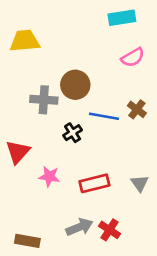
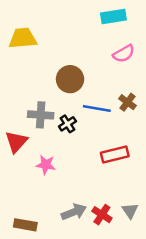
gray cross: (44, 100) -> (41, 115), moved
red rectangle: (94, 183) -> (115, 155), moved
gray triangle: (140, 183) -> (130, 211), moved

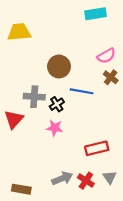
pink semicircle: (124, 54) -> (106, 56), moved
brown cross: (127, 102) -> (111, 77), moved
red rectangle: (115, 155) -> (97, 148), moved
pink star: (46, 165) -> (55, 128), moved

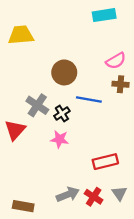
brown cross: (111, 77) -> (121, 84), turned -32
gray cross: (34, 97) -> (37, 105), turned 30

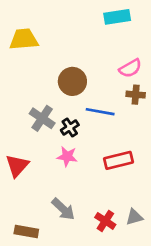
red triangle: (15, 130) -> (17, 166), moved
red rectangle: (105, 162) -> (119, 160), moved
gray triangle: (119, 193) -> (134, 217), turned 49
gray arrow: (68, 194) -> (63, 209), moved, turned 65

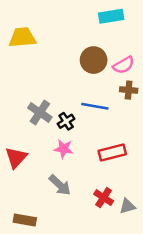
brown circle: (72, 81) -> (94, 60), moved
gray arrow: (63, 209) -> (60, 185), moved
red cross: (105, 221) -> (104, 198), moved

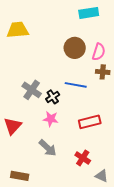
pink semicircle: (124, 65) -> (99, 52), turned -42
gray triangle: (127, 206) -> (102, 176), moved, turned 40

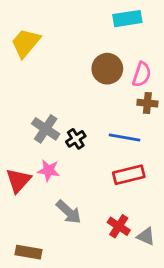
yellow trapezoid: (18, 30) -> (26, 43), turned -45
blue line: (76, 85) -> (125, 137), moved
pink star: (51, 119) -> (49, 170), moved
gray triangle: (102, 176) -> (146, 236), moved

